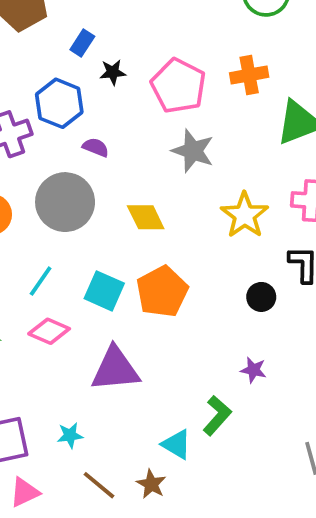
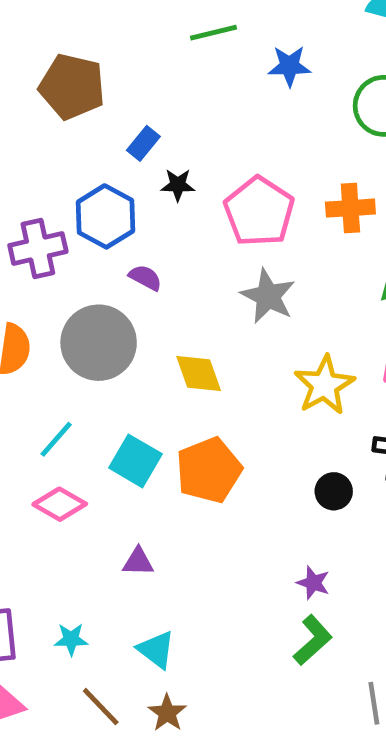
purple triangle: (115, 369) -> (138, 562), size x0.5
green L-shape: (217, 415) -> (313, 640), moved
cyan triangle: (177, 444) -> (156, 650), moved

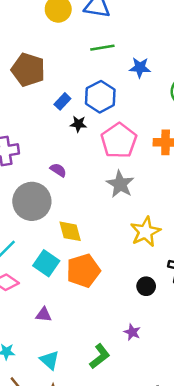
blue hexagon: (106, 216) -> (100, 97), moved
yellow diamond: (199, 373) -> (70, 231), moved
green L-shape: (313, 640) -> (100, 356), moved

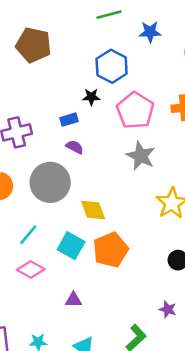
blue rectangle: (62, 101) -> (69, 120), moved, turned 35

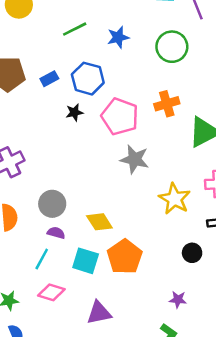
blue rectangle: (69, 120) -> (49, 79), moved
purple semicircle: (75, 147) -> (56, 233), moved
gray circle: (50, 182) -> (52, 204), size x0.7
purple triangle: (73, 300) -> (99, 313), size x1.5
purple star: (168, 309) -> (178, 300), moved

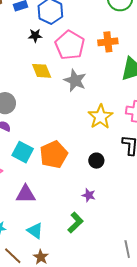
yellow diamond: (99, 222) -> (42, 71), moved
black circle: (192, 253) -> (96, 161), moved

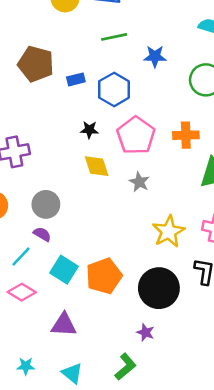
black star: (35, 36) -> (89, 130), moved
gray star: (75, 80) -> (139, 182), size x0.7
black circle: (96, 161) -> (159, 288), size x2.0

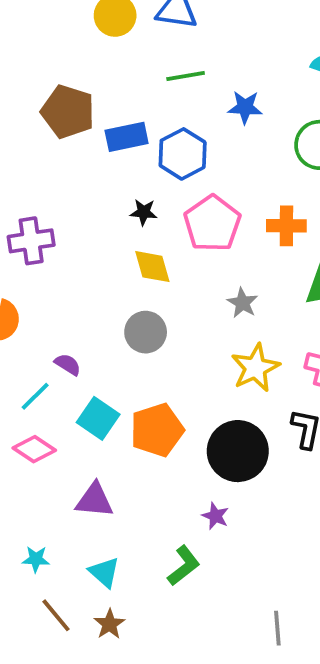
blue rectangle: (76, 79) -> (127, 137), size x1.5
gray star: (139, 182) -> (242, 303), moved
gray circle: (46, 204) -> (146, 332), moved

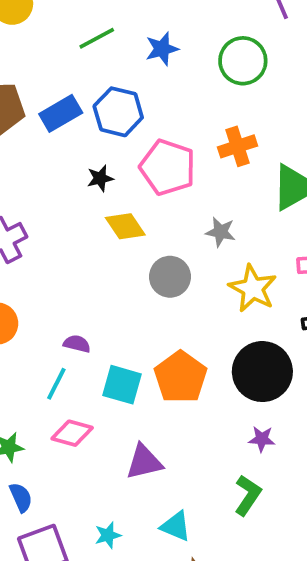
gray circle: (146, 332) -> (170, 277), moved

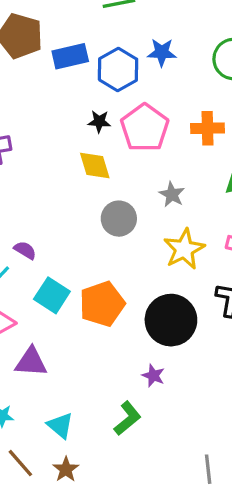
blue star: (162, 49) -> (162, 52), moved
black star: (100, 178) -> (99, 121), moved
purple triangle: (144, 462) -> (31, 362), moved

